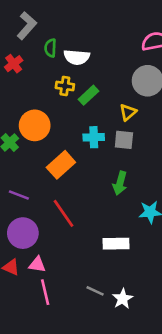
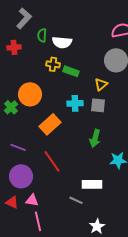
red cross: (14, 64) -> (14, 47), turned 32
green rectangle: (88, 95) -> (71, 71), turned 63
gray line: (95, 291) -> (76, 200), moved

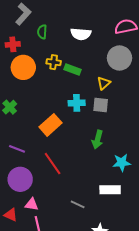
white semicircle: (62, 42) -> (81, 34), moved
orange circle: (30, 94) -> (23, 67), moved
white rectangle: (92, 184) -> (110, 190), moved
red triangle: (12, 202) -> (11, 215), moved

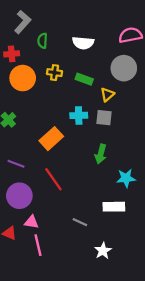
green rectangle: (72, 69) -> (84, 79), moved

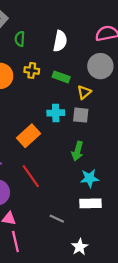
white semicircle: (83, 43) -> (60, 41), turned -84
cyan star: (126, 178) -> (89, 178), moved

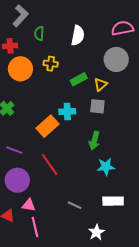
green rectangle: (61, 77) -> (79, 79), moved, turned -49
cyan cross: (56, 113) -> (67, 112), moved
white rectangle: (91, 203) -> (113, 201), moved

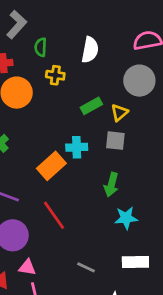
yellow cross: (51, 64) -> (55, 75), moved

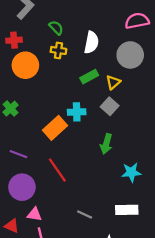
green semicircle: (41, 47) -> (56, 28), moved, turned 133
white semicircle: (90, 50) -> (91, 42), moved
gray square: (115, 141) -> (110, 106), turned 36
cyan star: (126, 218) -> (131, 172), moved

